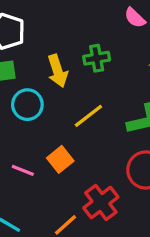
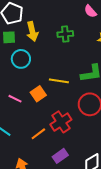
yellow arrow: (58, 71) -> (32, 31), moved
yellow line: (88, 116) -> (59, 81), moved, turned 42

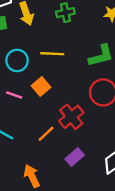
cyan circle: (21, 59) -> (17, 60), moved
yellow line: (59, 81) -> (52, 54), moved

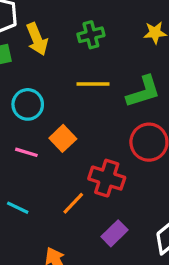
yellow line: (52, 54) -> (93, 84), moved
red cross: (71, 117) -> (107, 178), turned -30

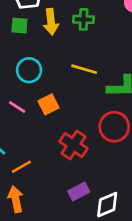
green cross: (91, 35) -> (84, 19), moved
orange line: (73, 203) -> (21, 167), moved
purple rectangle: (114, 233) -> (79, 192), moved

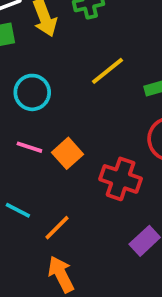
yellow line: (84, 69) -> (108, 71), turned -40
orange square: (48, 104) -> (68, 153), moved

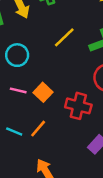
orange line: (57, 228) -> (38, 129), moved

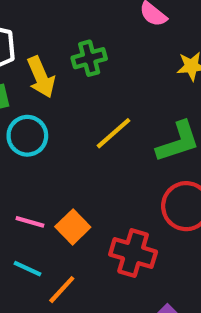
cyan circle: (17, 55) -> (27, 136), moved
cyan line: (14, 131) -> (27, 269), moved

